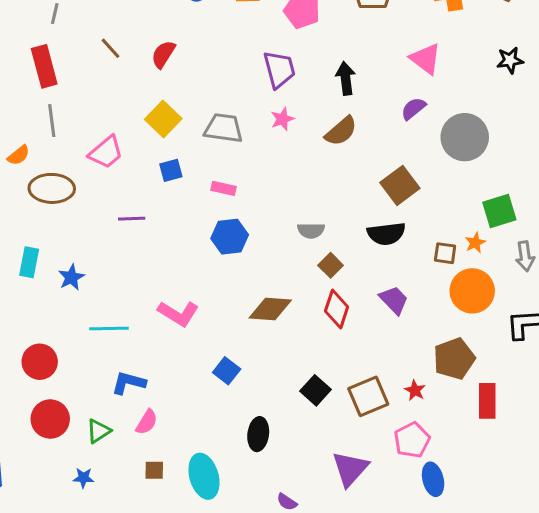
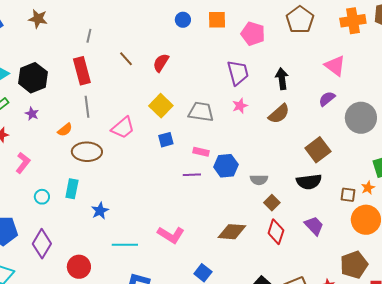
purple line: (132, 219) -> (192, 175), moved
blue hexagon: (230, 237) -> (226, 166), moved
cyan rectangle: (29, 262) -> (72, 189), moved

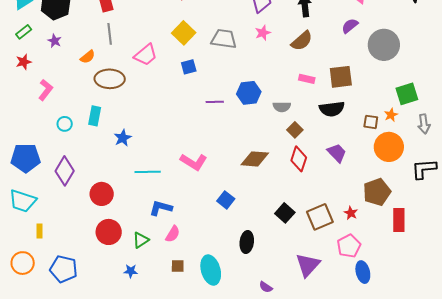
brown square: (318, 150) -> (341, 77), turned 30
pink rectangle: (201, 152) -> (307, 79), moved

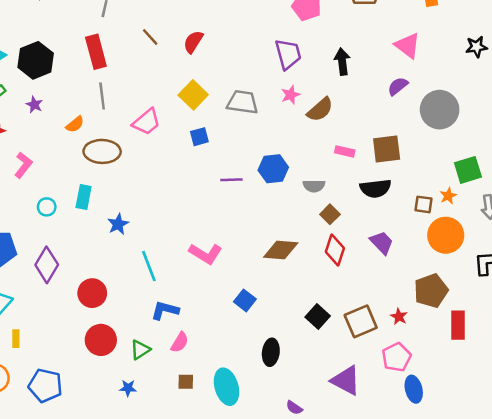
brown semicircle: (302, 41) -> (320, 110), moved
cyan line: (148, 172) -> (149, 266), turned 70
purple triangle: (308, 265) -> (346, 381), turned -44

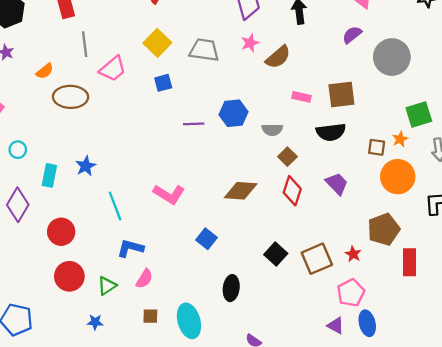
gray line: (102, 96) -> (85, 44), moved
cyan rectangle: (84, 197) -> (49, 175), moved
purple triangle: (346, 381) -> (336, 326), moved, size x0.6

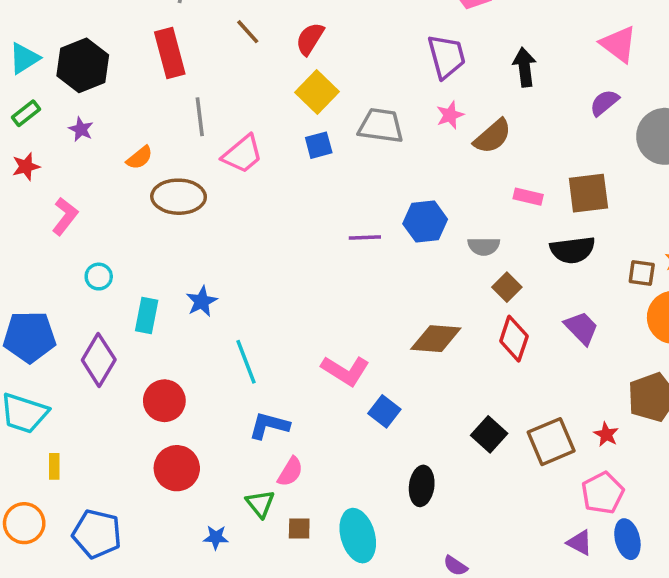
yellow square: (157, 43) -> (317, 92), moved
blue square: (163, 83) -> (319, 145), moved
pink L-shape: (169, 194) -> (345, 371), moved
green triangle: (107, 286) -> (260, 504), moved, turned -36

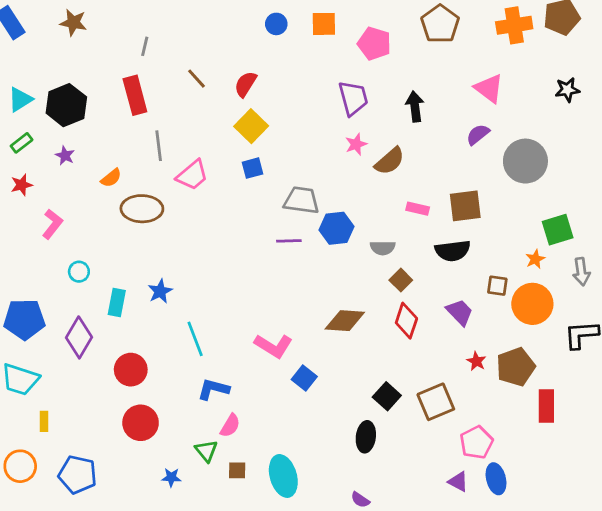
gray trapezoid: (381, 126) -> (301, 200), moved
brown square: (642, 273) -> (497, 286), moved
red star: (606, 434) -> (476, 361), moved
black ellipse: (422, 486) -> (366, 437), moved

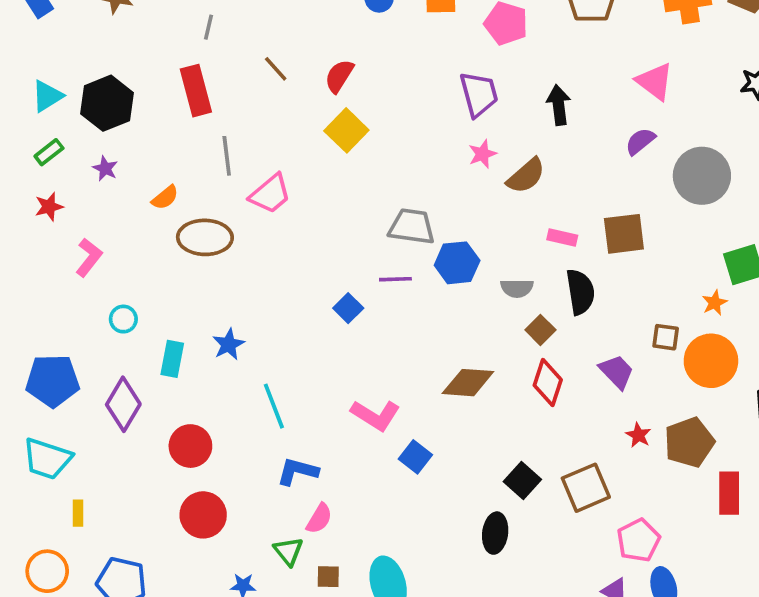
blue square: (252, 168) -> (348, 308), moved, turned -30
black semicircle: (453, 251) -> (580, 292), moved, turned -92

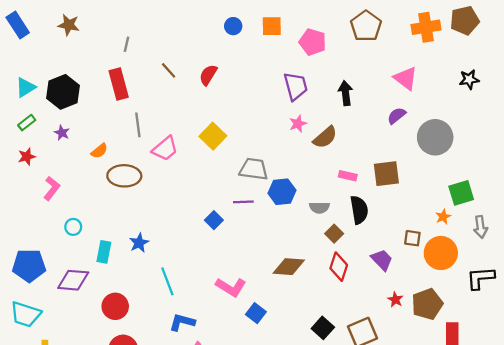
yellow square: (346, 130) -> (213, 136), moved
purple diamond: (123, 404) -> (73, 280), turned 64

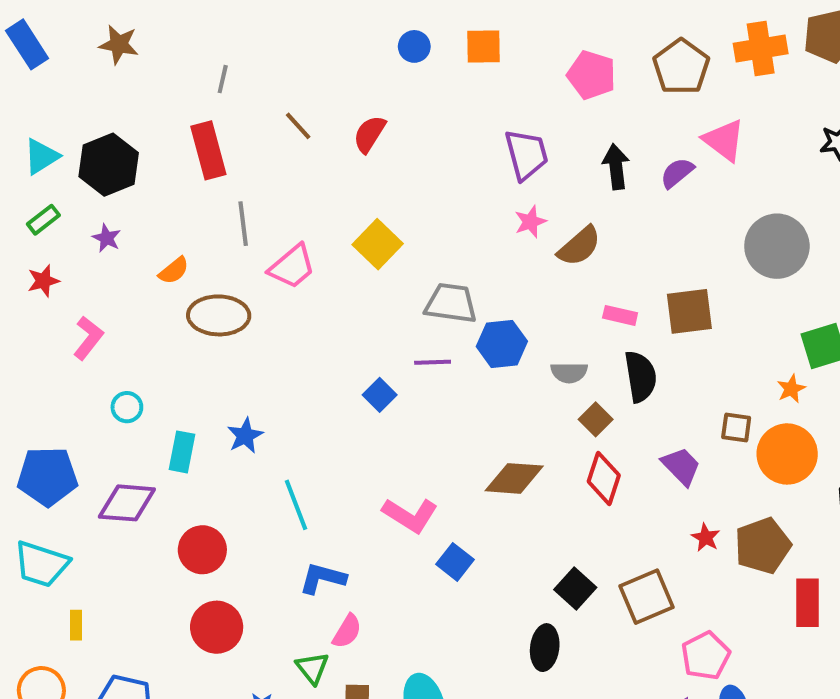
brown pentagon: (366, 26) -> (681, 67), moved
pink pentagon: (313, 42) -> (592, 75), moved
purple semicircle: (397, 116) -> (677, 173), moved

